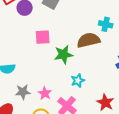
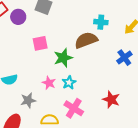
cyan star: (78, 81) -> (69, 82), moved
pink star: (45, 93) -> (49, 83), moved

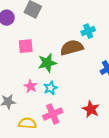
cyan cross: (101, 22) -> (88, 31), turned -32
pink cross: (74, 108) -> (53, 114), turned 30

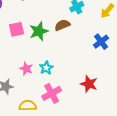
brown semicircle: (72, 48) -> (62, 25), size x0.7
green star: (47, 63) -> (39, 31), moved

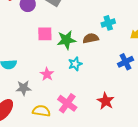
cyan star: (46, 68) -> (75, 64), moved
pink cross: (52, 93) -> (67, 103), turned -36

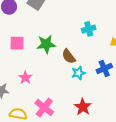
pink square: (45, 34) -> (17, 43), moved
brown semicircle: (91, 38) -> (69, 56), moved, turned -119
cyan star: (75, 64) -> (78, 73), moved

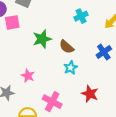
pink square: (17, 43) -> (12, 22), moved
cyan star: (78, 73) -> (71, 68), moved

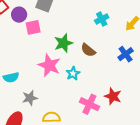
cyan star: (71, 68) -> (73, 73), moved
pink star: (28, 76) -> (49, 65), moved, size x1.6
pink cross: (52, 102) -> (89, 104), moved

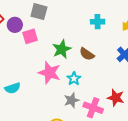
cyan cross: (102, 19) -> (98, 22), turned 32
gray star: (30, 98) -> (72, 100), moved

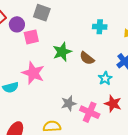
pink star: (49, 73) -> (33, 73), moved
cyan star: (74, 79) -> (105, 78), moved

